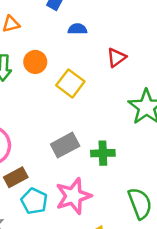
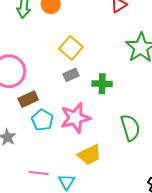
yellow square: (70, 83) -> (71, 48), moved
gray rectangle: (65, 145) -> (71, 75), size x0.7

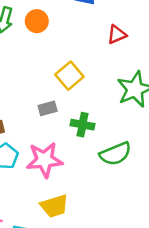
yellow square: (71, 48) -> (69, 76), moved
green semicircle: (130, 128) -> (115, 154), moved, turned 76

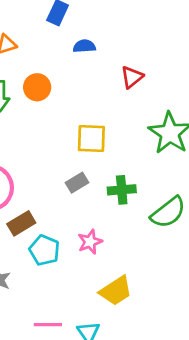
yellow square: (69, 76) -> (91, 138), turned -32
pink star: (45, 160) -> (90, 242), size x0.6

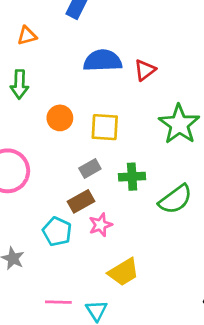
blue semicircle: (84, 46) -> (103, 61), moved, size x1.8
orange circle: (37, 87) -> (60, 118), moved
brown rectangle: (21, 223) -> (81, 201), moved

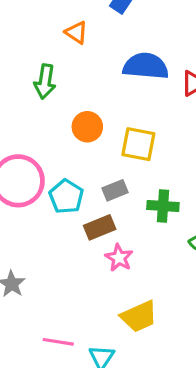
orange triangle: (27, 36) -> (76, 32), moved, turned 42
pink star: (100, 225) -> (119, 258), turned -30
cyan pentagon: (57, 232) -> (66, 197), moved

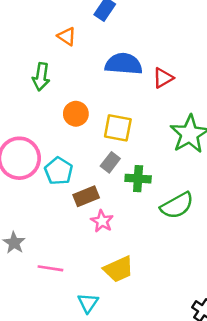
gray rectangle: (115, 190) -> (110, 162), moved, turned -30
pink line: (58, 342) -> (50, 268), moved

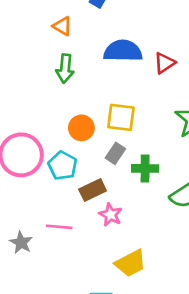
green arrow: (41, 77) -> (65, 69), moved
orange circle: (76, 114) -> (81, 128), moved
pink line: (50, 268) -> (59, 227), moved

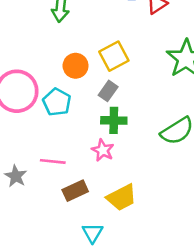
yellow square: (121, 117) -> (114, 56), turned -36
green cross: (145, 168) -> (114, 120), moved
brown rectangle: (93, 190) -> (75, 191), moved

